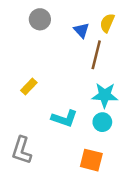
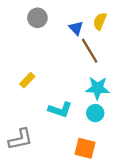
brown line: (96, 55) -> (90, 51), turned -45
gray L-shape: (22, 150) -> (20, 139), turned -120

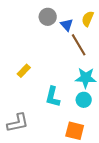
gray circle: (37, 18) -> (48, 17), moved
cyan L-shape: (60, 110) -> (53, 97), turned 85

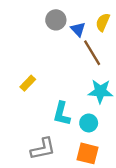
cyan circle: (84, 100) -> (89, 123), moved
gray L-shape: (18, 123) -> (43, 149), moved

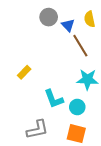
yellow semicircle: (103, 22) -> (90, 19), turned -35
cyan L-shape: (62, 114) -> (54, 99), turned -35

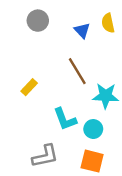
gray circle: (49, 17) -> (38, 21), moved
brown line: (80, 46) -> (77, 71), moved

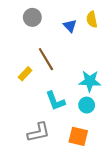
brown line: (77, 71) -> (46, 59), moved
cyan circle: (93, 129) -> (87, 105), moved

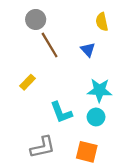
blue triangle: (70, 26) -> (88, 50), moved
brown line: (46, 59) -> (50, 45), moved

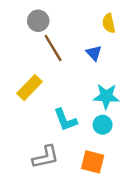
yellow rectangle: (28, 82) -> (30, 88), size x1.5

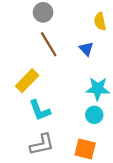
gray circle: (38, 21) -> (43, 12), moved
cyan L-shape: (65, 120) -> (40, 110), moved

